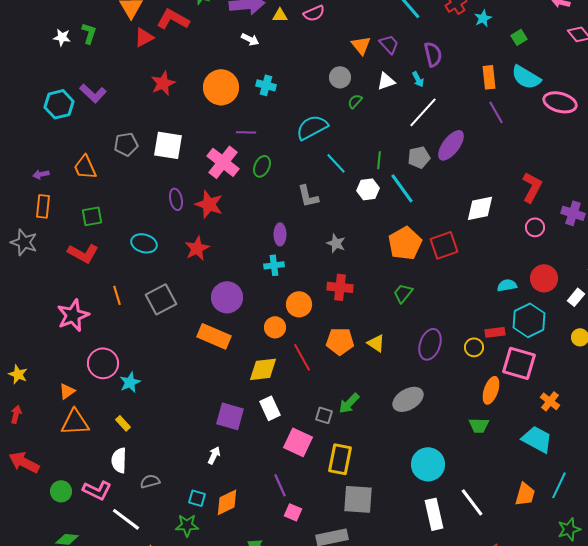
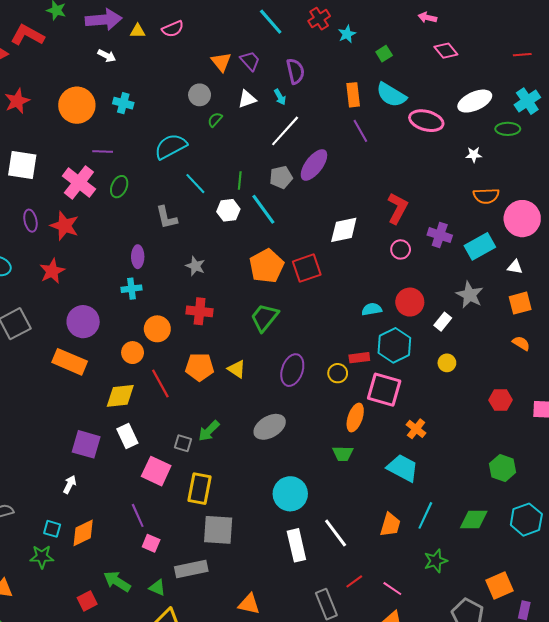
green trapezoid: (403, 293) -> (264, 318), size x1.4

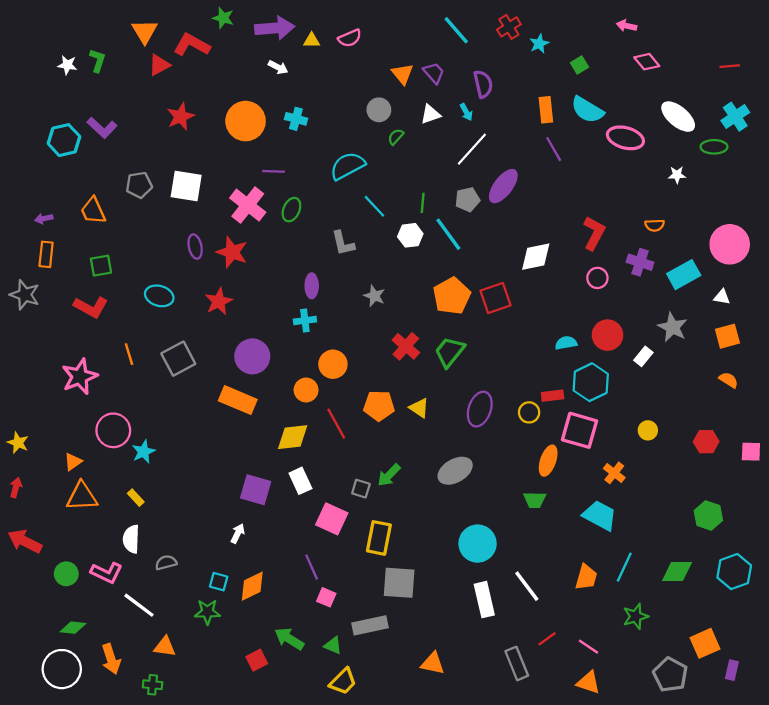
white ellipse: (475, 101) -> (678, 117), turned 64
orange semicircle: (486, 196) -> (655, 225), moved, size x0.7
red cross: (200, 311) -> (406, 346), moved, turned 35
yellow circle: (447, 363) -> (648, 430), moved

